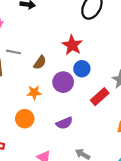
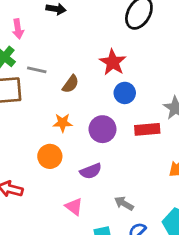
purple circle: (63, 82) -> (103, 129), moved
red rectangle: (100, 97) -> (147, 129), turned 36
purple semicircle: (64, 123) -> (91, 171), moved

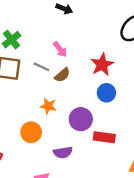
pink arrow: (18, 29) -> (60, 49), moved, turned -42
gray line: (37, 70) -> (41, 67), moved
red rectangle: (147, 129) -> (104, 137), moved

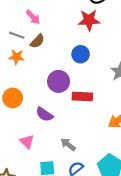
red star: (102, 65) -> (89, 20), moved, turned 30
orange star: (48, 106) -> (17, 57), moved
purple semicircle: (63, 152) -> (44, 114), turned 48

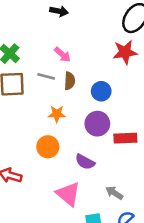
brown semicircle: (37, 41) -> (70, 81), turned -35
blue circle: (81, 54) -> (101, 91), moved
orange star: (17, 57) -> (57, 114), moved
pink triangle: (27, 142) -> (68, 194), size x1.5

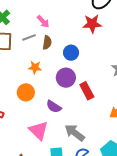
gray line: (46, 76) -> (29, 37), turned -40
red rectangle: (125, 138) -> (87, 91), turned 60
gray arrow: (114, 193) -> (75, 133), size x1.5

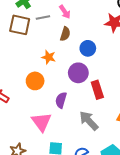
gray line: (29, 37) -> (43, 18), moved
purple semicircle: (54, 107) -> (61, 100), turned 63
gray arrow: (75, 133) -> (89, 121), moved

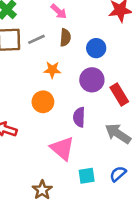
gray line: (43, 18) -> (37, 39), moved

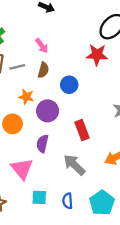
purple circle: (92, 80) -> (48, 111), moved
blue semicircle: (118, 174) -> (68, 201), turned -63

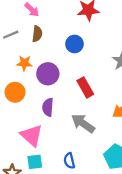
blue circle: (69, 85) -> (74, 44), moved
cyan square: (39, 197) -> (35, 162), moved
blue semicircle: (68, 201) -> (69, 161), moved

